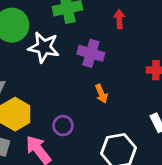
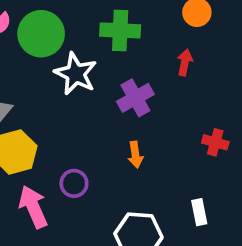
purple cross: (91, 53) -> (135, 98), turned 30

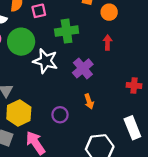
purple circle: (74, 183) -> (60, 115), moved
white rectangle: (199, 212) -> (132, 128), size x1.5

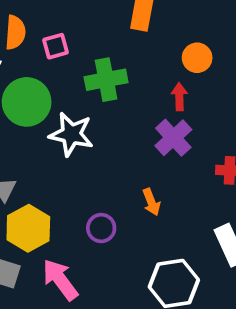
orange circle: (109, 12) -> (197, 58), moved
purple cross: (83, 68) -> (173, 138), moved

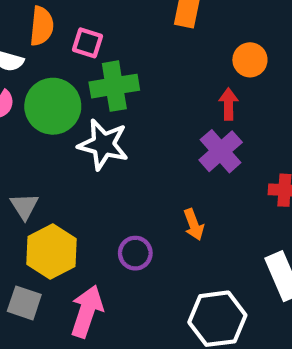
pink square: (55, 46) -> (87, 43), turned 32
green cross: (106, 80) -> (114, 86), moved
pink arrow: (60, 280) -> (87, 311), turned 54

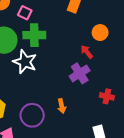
red arrow: (229, 104) -> (87, 52), turned -48
purple circle: (135, 253) -> (32, 115), size x1.5

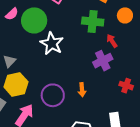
orange circle: (100, 33) -> (125, 15), moved
green cross: (34, 35) -> (93, 22), moved

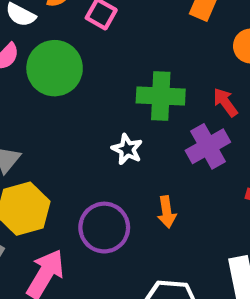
green cross: (93, 22) -> (161, 96), moved
white star: (52, 44) -> (127, 149), moved, size x0.6

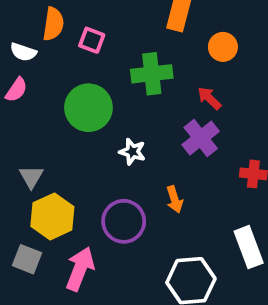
green circle: (55, 68) -> (88, 108), moved
green cross: (161, 96) -> (152, 74), moved

